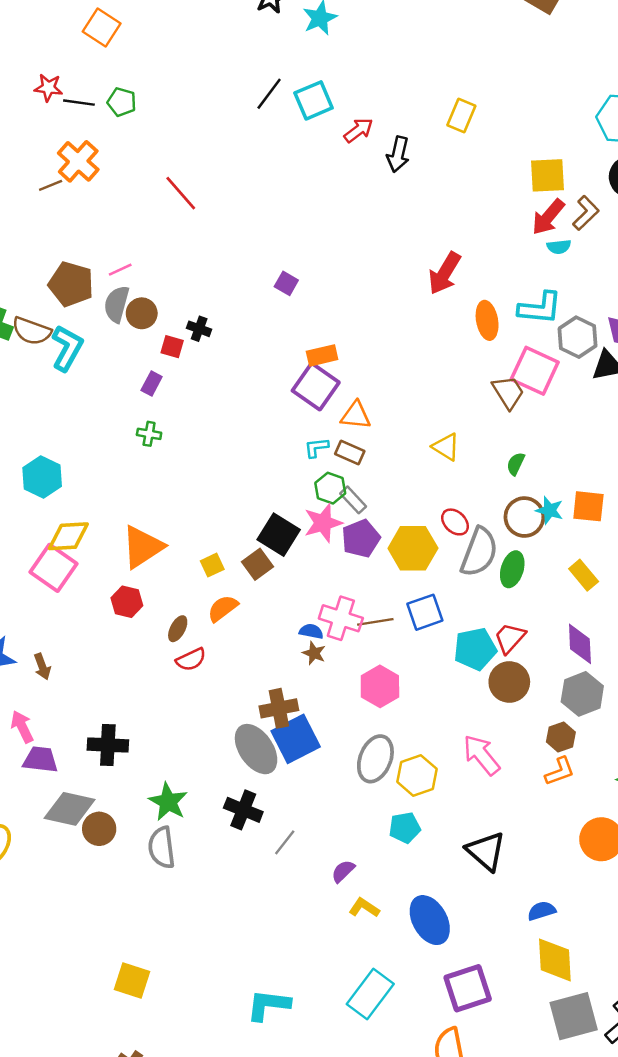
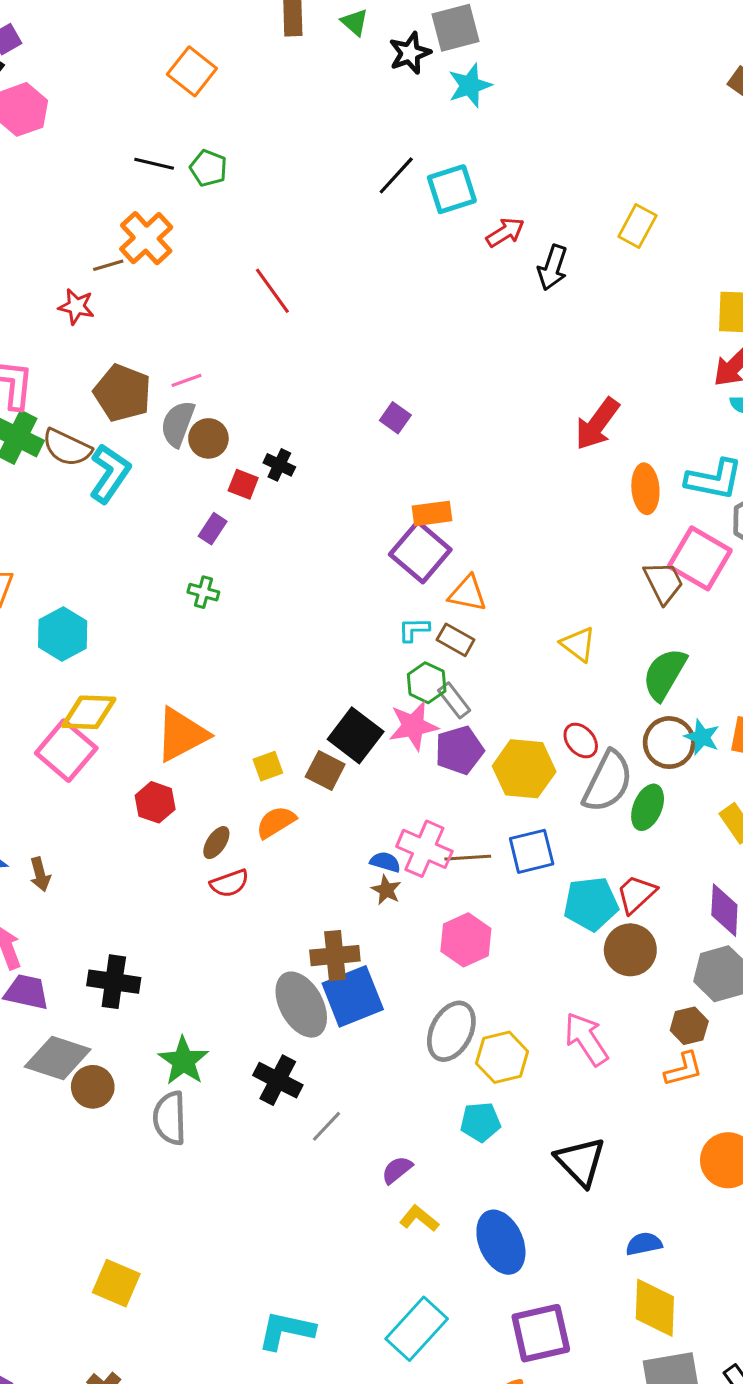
red star: (48, 88) -> (76, 306), moved
green semicircle: (516, 464) -> (665, 674), size x1.8
brown square: (257, 564) -> (325, 770), turned -32

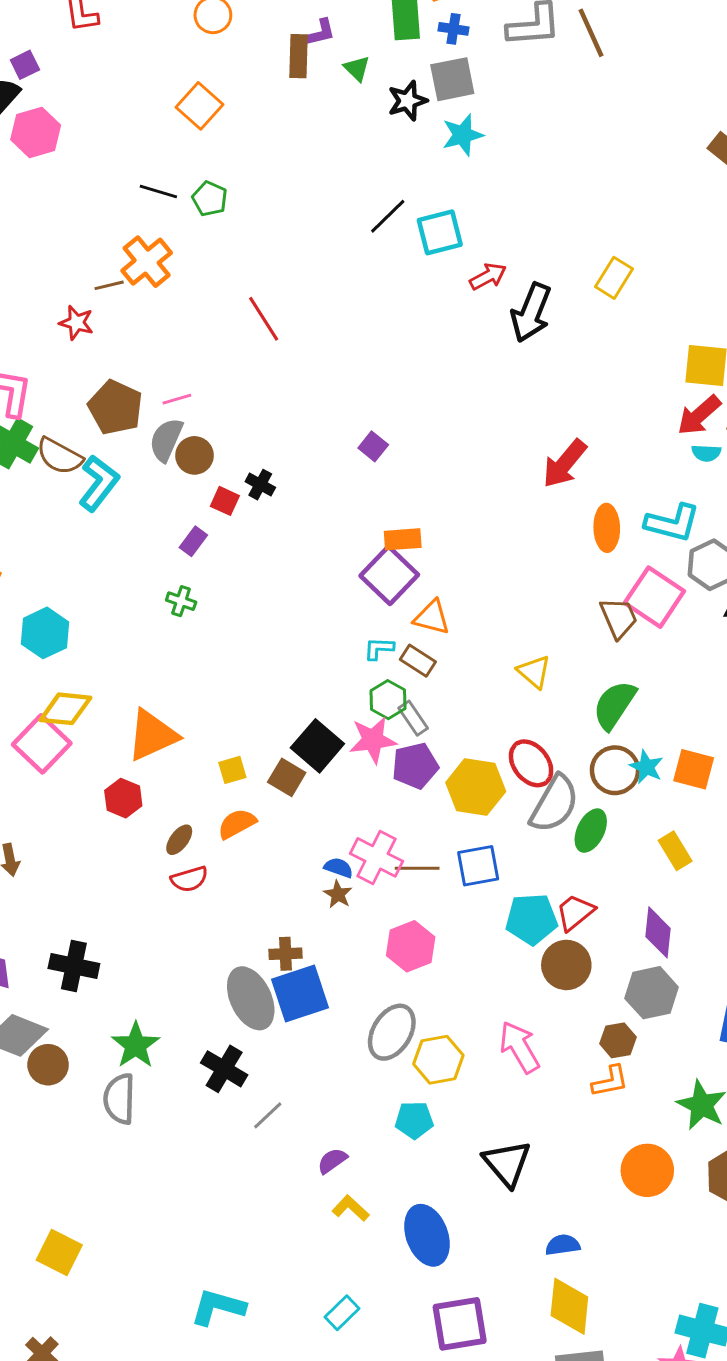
black arrow: (553, 268) -> (531, 313), size x1.4
red ellipse: (581, 741) -> (531, 763), size x1.4
brown cross: (335, 956) -> (286, 954), size x0.7
cyan rectangle: (417, 1329) -> (342, 1313), size x0.6

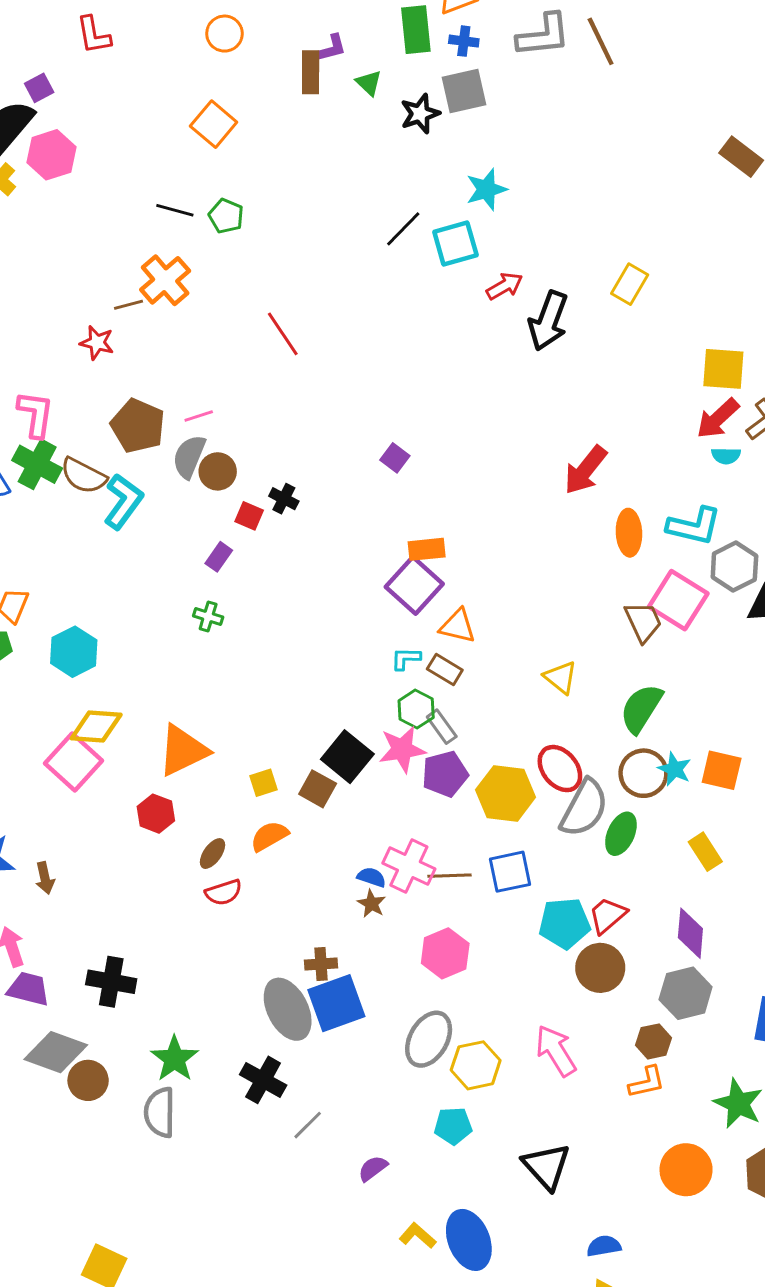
cyan star: (463, 135) -> (486, 189), moved
yellow L-shape: (351, 1208) -> (418, 1236), moved

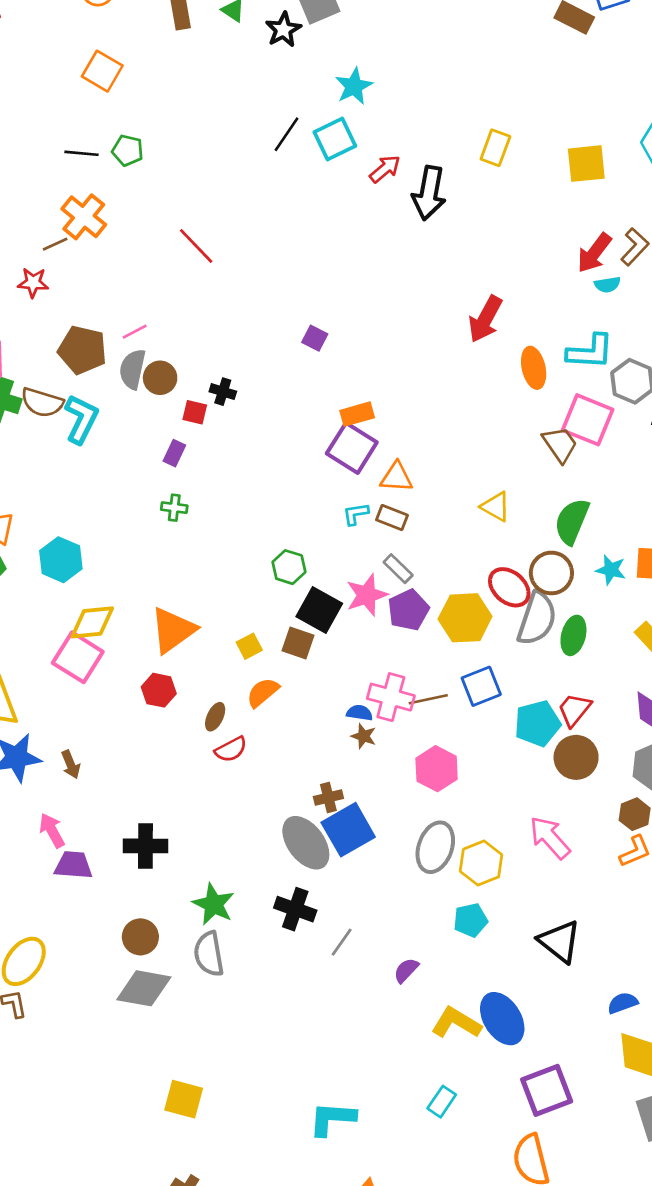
yellow square: (723, 369) -> (586, 164), moved
green hexagon: (416, 709) -> (289, 567), moved
brown circle: (643, 773) -> (551, 573), moved
gray diamond: (56, 1052) -> (144, 988), moved
yellow L-shape: (418, 1236) -> (456, 1023), size x1.5

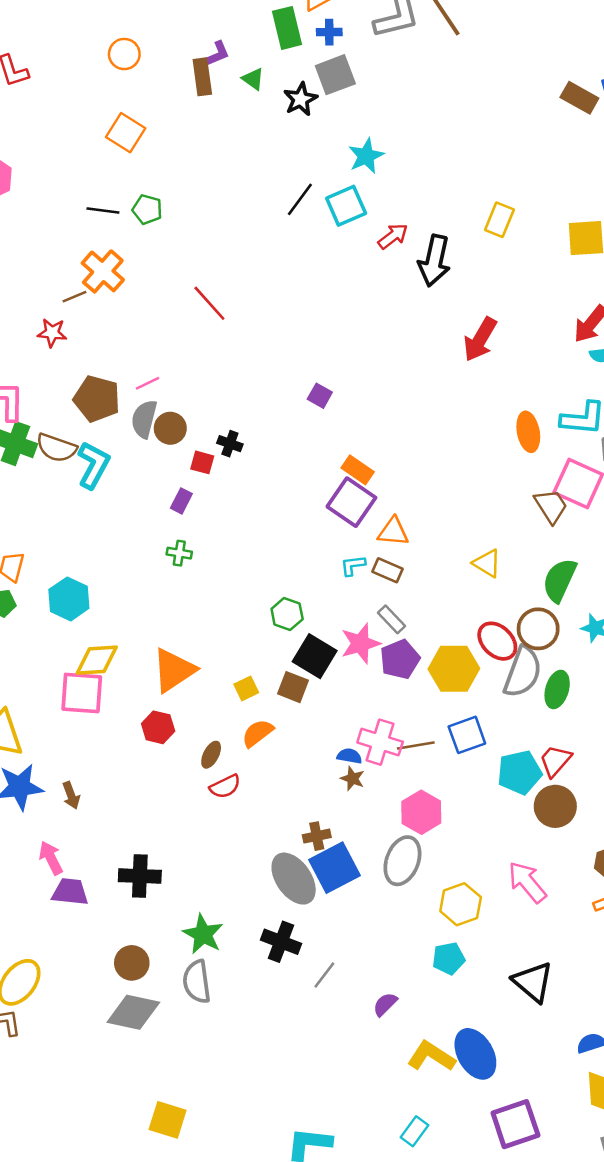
red arrow: (485, 319) -> (480, 339), moved
orange rectangle: (357, 414) -> (358, 470), turned 48
pink square: (78, 657) -> (82, 693), turned -30
gray ellipse: (435, 847) -> (402, 861), moved

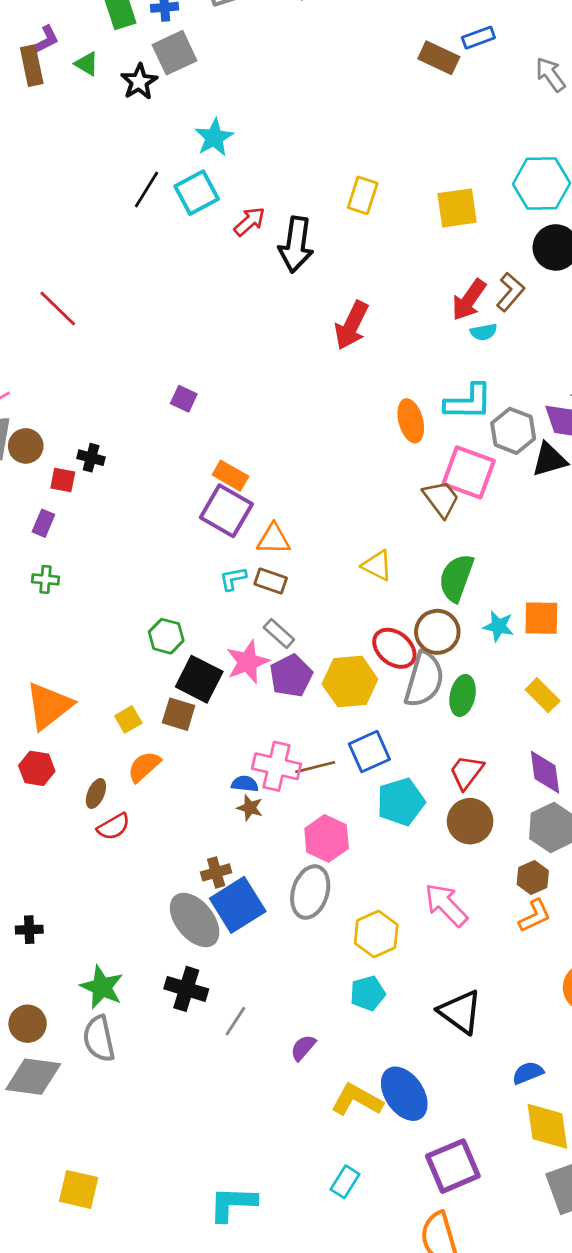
cyan pentagon: (520, 772) -> (401, 802), moved
black cross: (140, 876) -> (29, 930), size x0.6

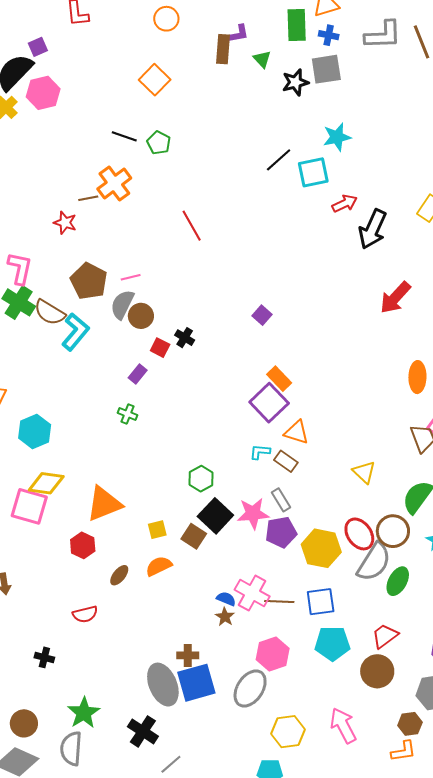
red semicircle: (114, 827) -> (85, 614), moved

